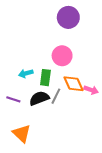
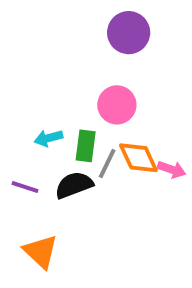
gray line: (56, 96) -> (107, 164), moved

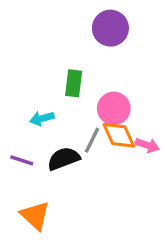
pink circle: (117, 105) -> (114, 108), moved
green rectangle: (86, 146) -> (74, 83), moved

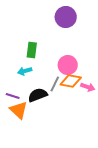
green rectangle: (74, 83) -> (32, 50), moved
orange diamond: (119, 135) -> (71, 81), turned -55
orange triangle: (35, 216) -> (19, 110), moved

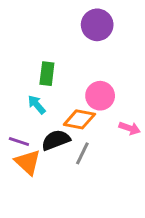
cyan arrow: (25, 71) -> (37, 105), turned 64
orange diamond: (71, 81) -> (79, 119), moved
gray line: (55, 84) -> (82, 153), moved

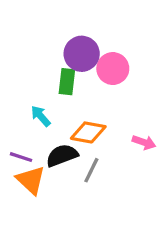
purple circle: (97, 25) -> (82, 54), moved
green rectangle: (47, 74) -> (67, 82), moved
pink circle: (100, 96) -> (113, 69), moved

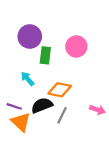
purple circle: (82, 54) -> (30, 37), moved
pink arrow: (144, 142) -> (97, 110), moved

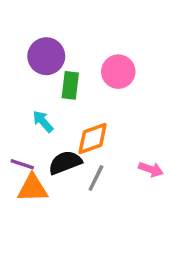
orange diamond: (60, 90) -> (93, 139), turned -30
orange triangle: (21, 122) -> (33, 188), turned -45

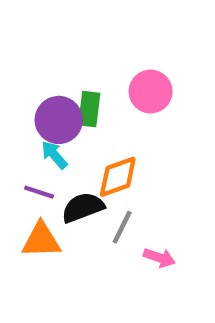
purple circle: (46, 56) -> (59, 120), moved
purple line: (22, 164) -> (39, 192), moved
pink arrow: (151, 169) -> (159, 258), moved

